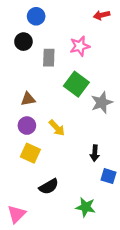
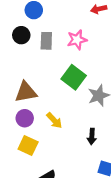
gray rectangle: (49, 58) -> (46, 41), moved
brown triangle: (28, 99) -> (26, 92), size x1.5
black arrow: (95, 153) -> (92, 136), moved

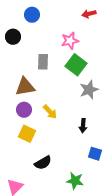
black circle: (21, 35) -> (13, 37), moved
gray rectangle: (46, 41) -> (43, 62), moved
green square: (74, 77) -> (76, 65), moved

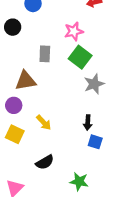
purple circle: (24, 110) -> (14, 105), moved
yellow arrow: (50, 112) -> (44, 123), moved
yellow square: (27, 134) -> (15, 134), moved
blue square: (95, 154) -> (95, 142), moved

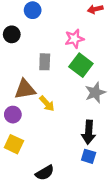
yellow arrow: (44, 123) -> (47, 104), moved
black arrow: (88, 123) -> (89, 132), size x1.5
blue square: (95, 142) -> (89, 156), moved

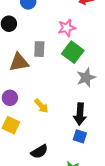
brown triangle: (25, 89) -> (19, 62), moved
yellow arrow: (47, 104) -> (41, 106), moved

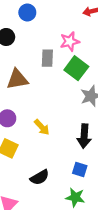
gray rectangle: (39, 49) -> (47, 58), moved
blue square: (80, 136) -> (80, 170), moved

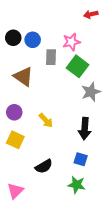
blue circle: (27, 12) -> (33, 40), moved
brown triangle: (17, 79) -> (23, 77), turned 45

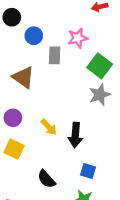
black circle: (13, 38) -> (12, 17), moved
green square: (78, 66) -> (100, 66), moved
black arrow: (85, 129) -> (75, 135), moved
black semicircle: (44, 166) -> (46, 179), turned 78

